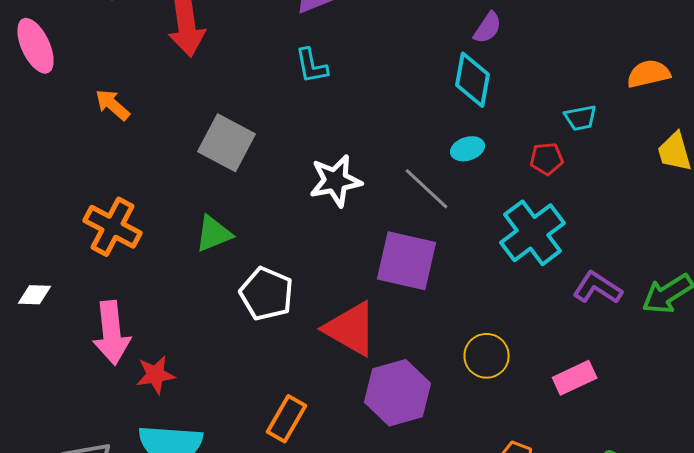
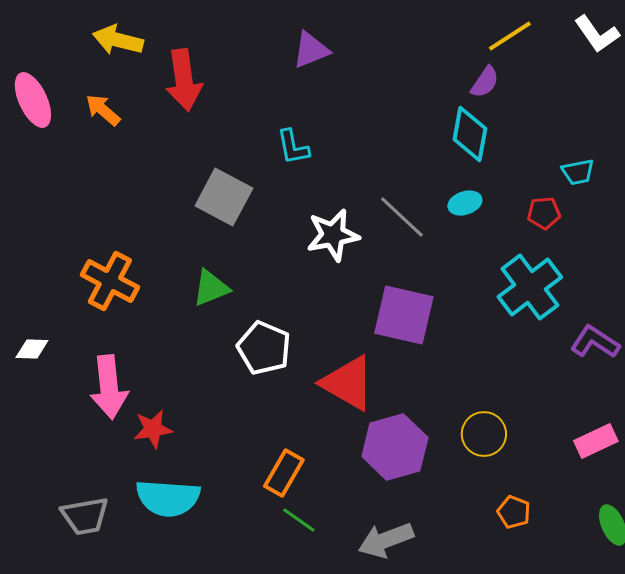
cyan L-shape: (312, 66) -> (293, 147), moved
orange arrow: (113, 105) -> (103, 110), moved
gray line: (427, 189) -> (402, 217), moved
yellow circle: (487, 356) -> (484, 434), moved
pink rectangle: (575, 378) -> (596, 441), moved

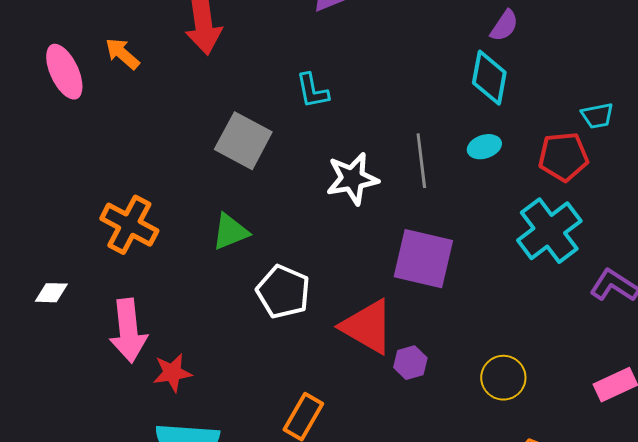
pink ellipse: (33, 100) -> (64, 72), moved
red pentagon: (544, 213) -> (563, 157), size x1.5
gray line: (402, 217) -> (421, 161), turned 40
purple hexagon: (395, 447) -> (410, 363), moved, size x0.5

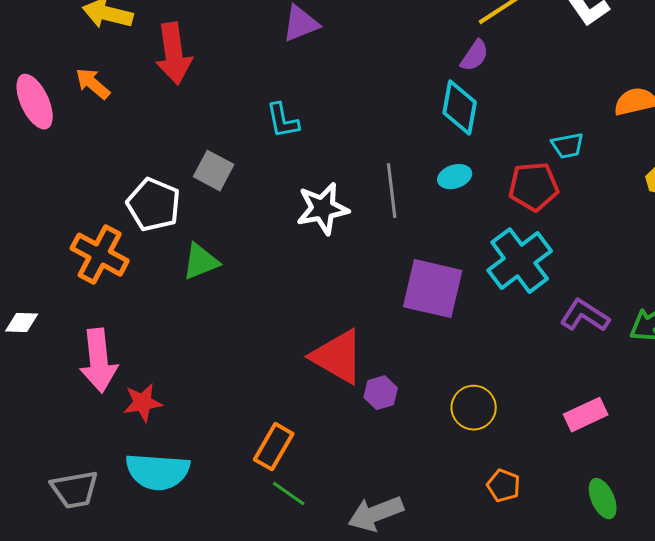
gray square: (243, 141) -> (214, 171), size x0.7
purple square: (423, 259) -> (433, 289), moved
white pentagon: (283, 292) -> (154, 205), moved

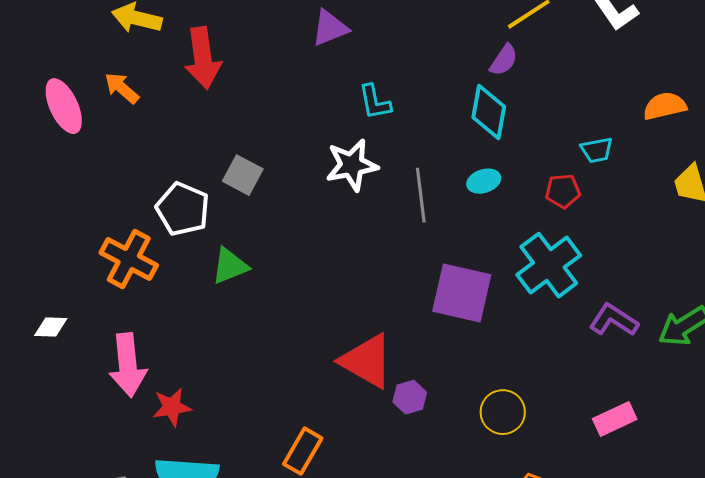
cyan L-shape: (283, 121) -> (375, 102), moved
red pentagon: (534, 187) -> (563, 191), size x0.7
white star: (323, 209) -> (352, 165), moved

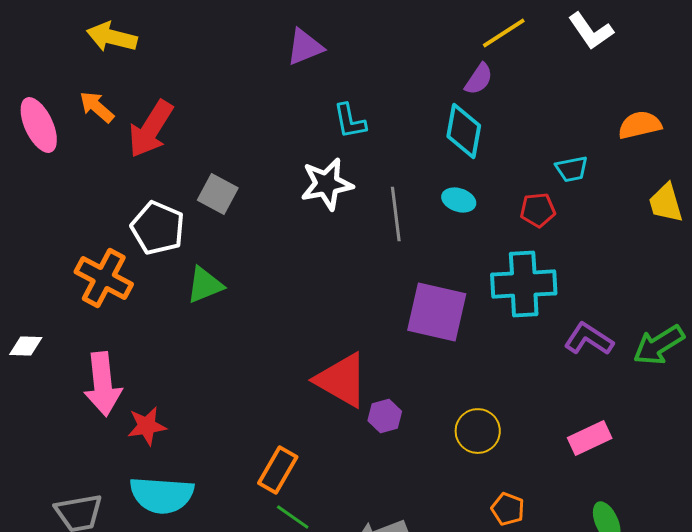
red arrow: (203, 58) -> (151, 129), moved, turned 40
cyan ellipse: (484, 181) -> (459, 200), turned 36
cyan cross: (549, 265) -> (524, 284), turned 34

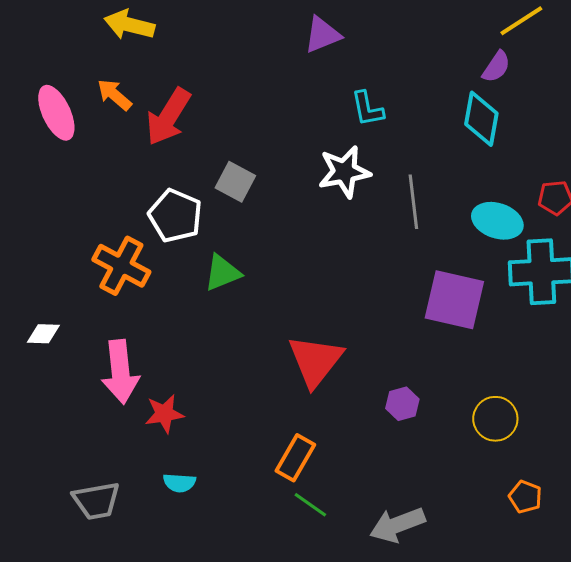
cyan ellipse: (459, 200) -> (497, 221), moved, size x1.5
red triangle: (342, 380) -> (315, 361), moved, turned 38
cyan semicircle: (162, 495) -> (179, 483), size x0.5

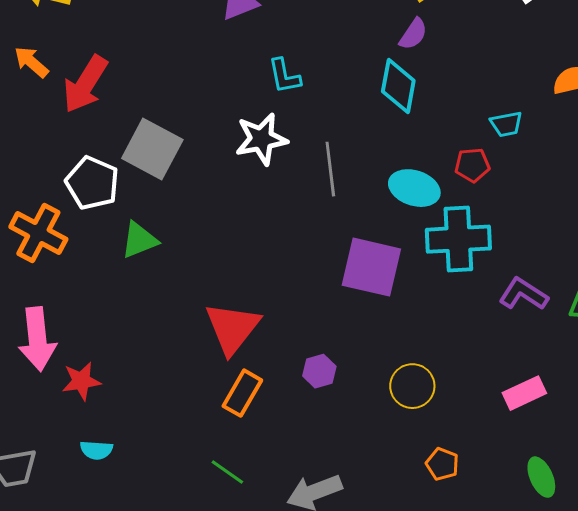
gray square: (235, 182) -> (152, 149), size x1.5
orange rectangle: (295, 458) -> (242, 393), moved

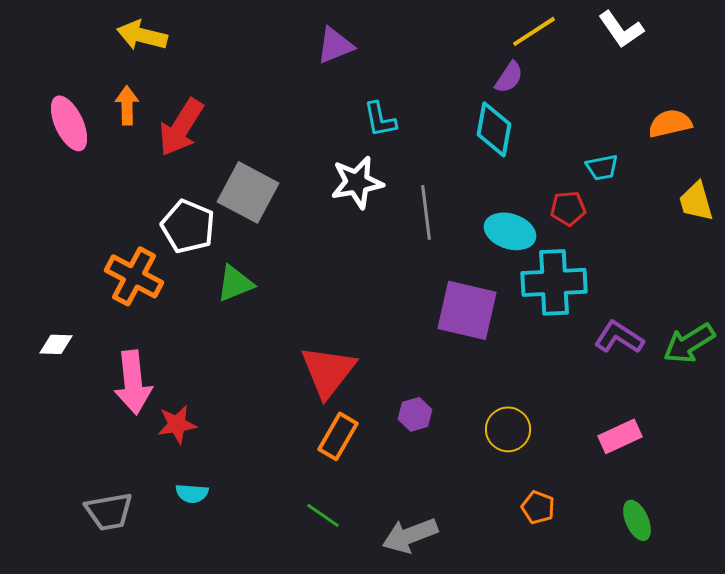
orange arrow: (31, 62) -> (127, 105), turned 48

